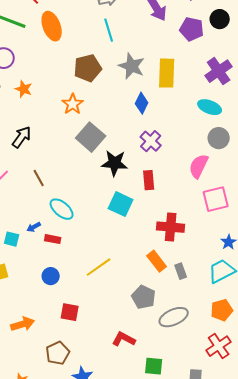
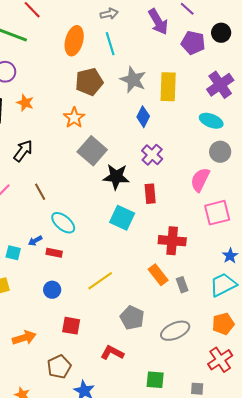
orange ellipse: (52, 26) -> (74, 41), moved, turned 36
gray pentagon: (144, 297) -> (132, 318), moved
red L-shape: (124, 339) -> (112, 353), moved

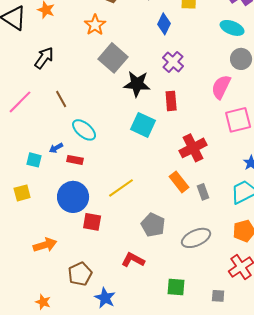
red cross: (172, 241) -> (193, 148), turned -32
blue circle: (52, 290) -> (73, 197), size x1.8
red square: (71, 326) -> (92, 222), moved

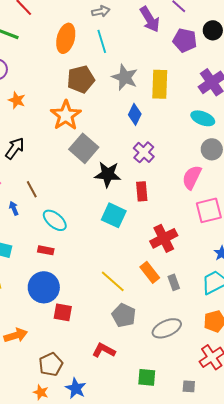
orange star: (95, 25) -> (66, 115), size x1.4
blue arrow: (56, 148) -> (14, 208), moved, turned 96
yellow line: (121, 188) -> (113, 281), moved, turned 76
orange star: (43, 302) -> (41, 392), moved

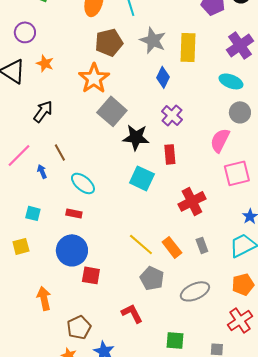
orange rectangle: (150, 272) -> (172, 247), moved
orange arrow: (16, 335) -> (44, 298), turned -85
red L-shape: (104, 350) -> (132, 313), turned 35

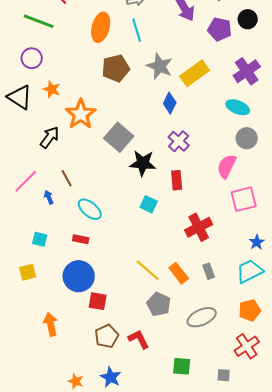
yellow rectangle: (188, 47) -> (195, 73), turned 52
orange star: (94, 78) -> (81, 114), moved
cyan square: (142, 178) -> (149, 204), size x0.7
brown pentagon: (79, 327) -> (107, 336), moved

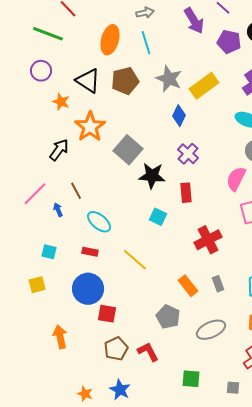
black triangle: (20, 97) -> (88, 81), moved
yellow line: (148, 270) -> (135, 260), moved

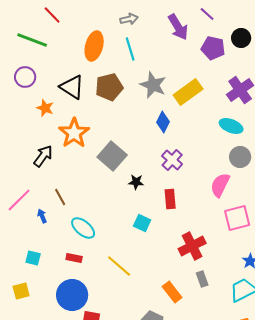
black star: (152, 176) -> (136, 182), size x0.6
gray rectangle: (218, 284) -> (202, 279), moved

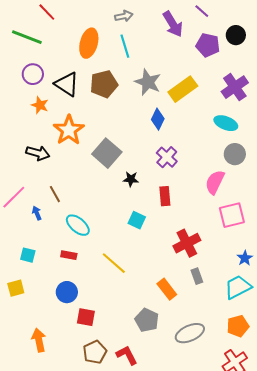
purple circle: (25, 77) -> (33, 74), moved
black arrow: (43, 156) -> (38, 153), turned 70
blue circle: (72, 295) -> (67, 292), size x0.7

